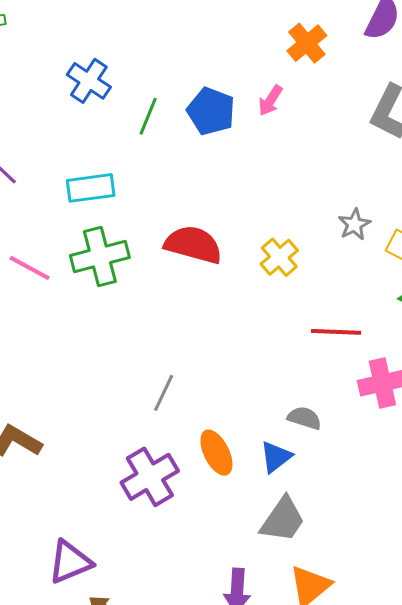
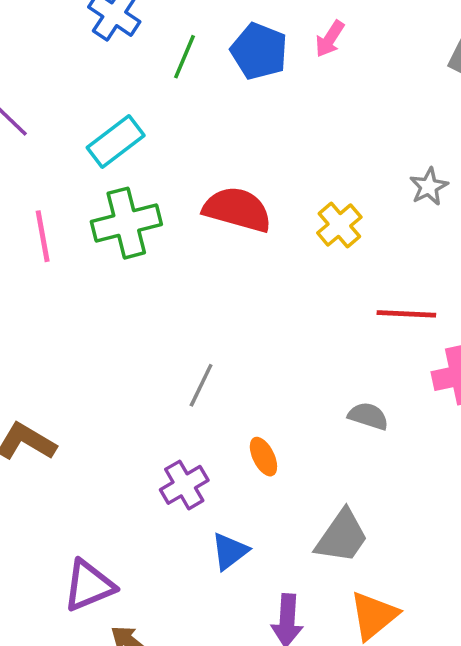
cyan rectangle: (91, 188) -> (116, 142), turned -30
pink line: (29, 268) -> (43, 236), turned 51
orange ellipse: (216, 453) -> (263, 457), size x0.7
blue triangle: (276, 457) -> (230, 551), moved
purple cross: (150, 477) -> (184, 485), size x0.7

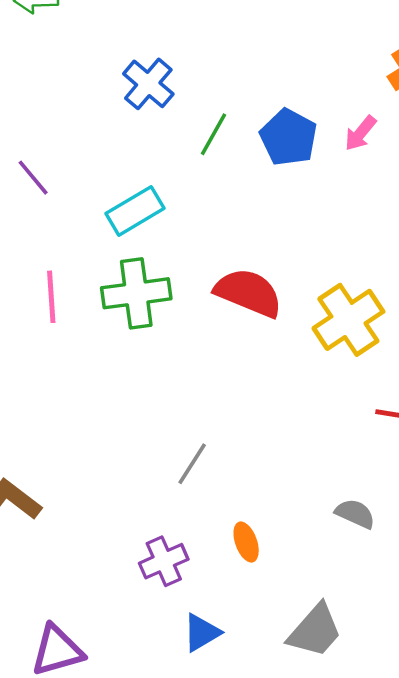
yellow cross: (339, 225) -> (348, 320), size x1.5

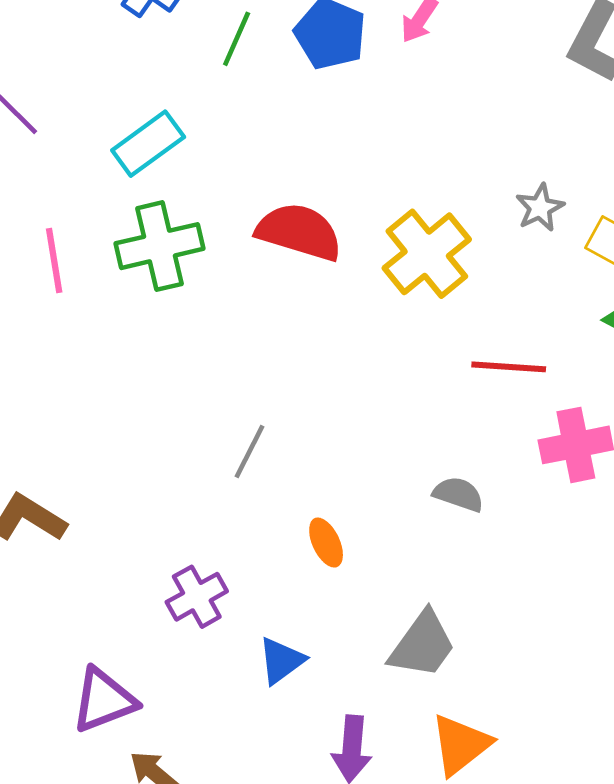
purple cross: (164, 561) -> (197, 597), moved

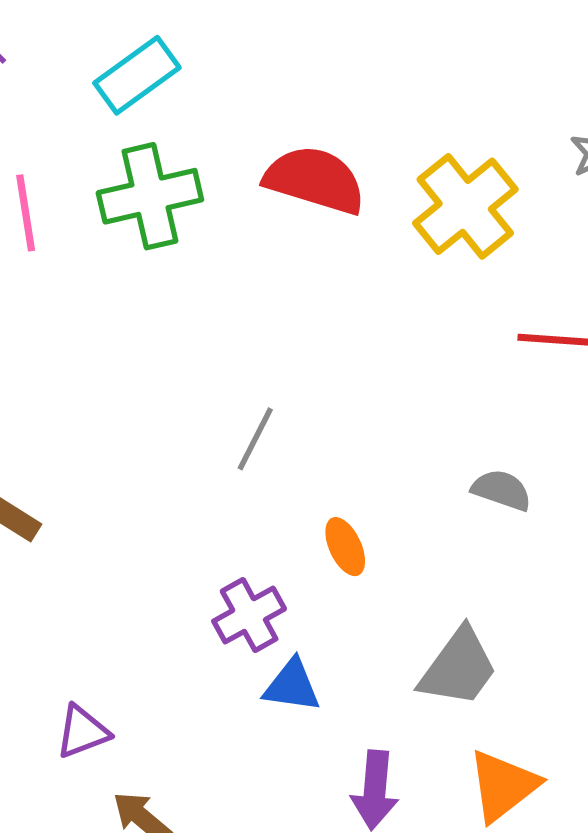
purple cross: (197, 597) -> (249, 615), moved
blue triangle: (281, 661) -> (292, 686), turned 44
purple triangle: (104, 700) -> (82, 732), size x0.7

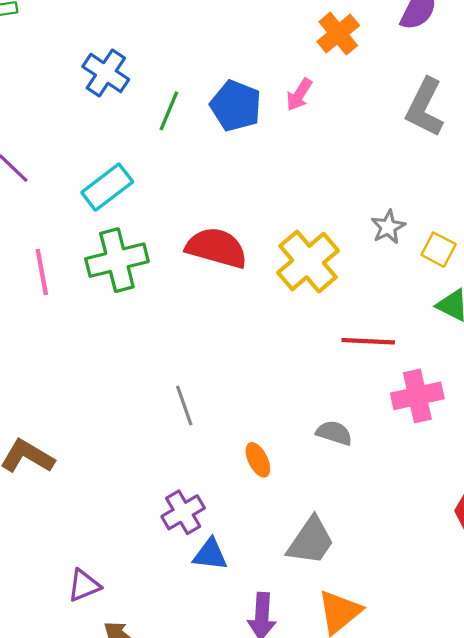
gray line: (255, 439) -> (184, 406), turned -45
orange ellipse: (345, 547) -> (258, 460), moved

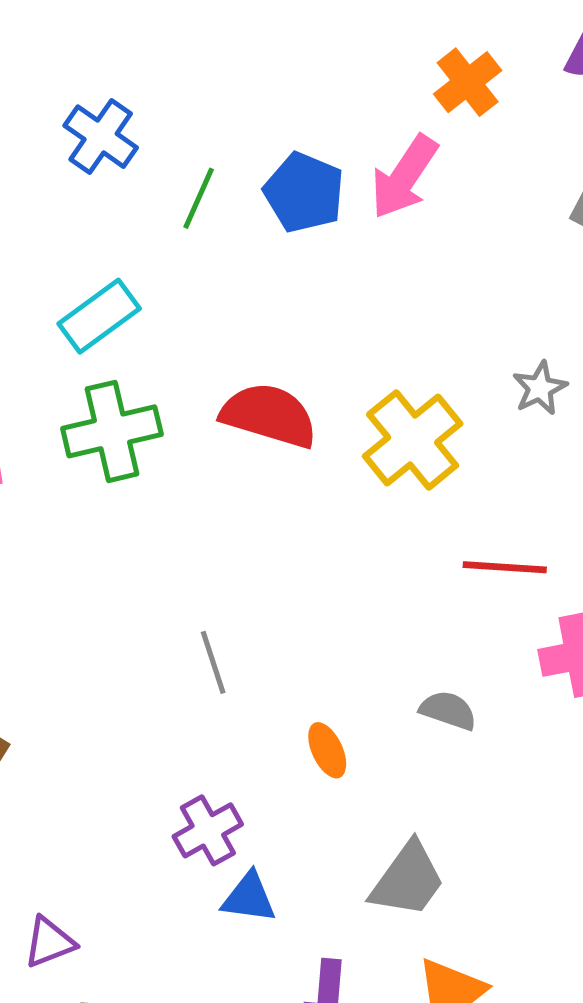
pink arrow: (299, 95) -> (404, 177), size x1.6

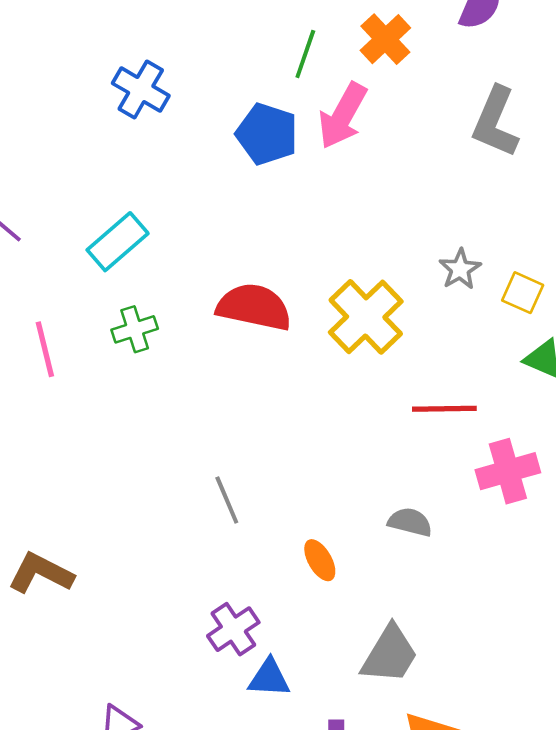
blue cross: (101, 137) -> (141, 89), moved
green line: (199, 198) -> (305, 54), moved
green cross: (112, 431) -> (135, 329), size x0.6

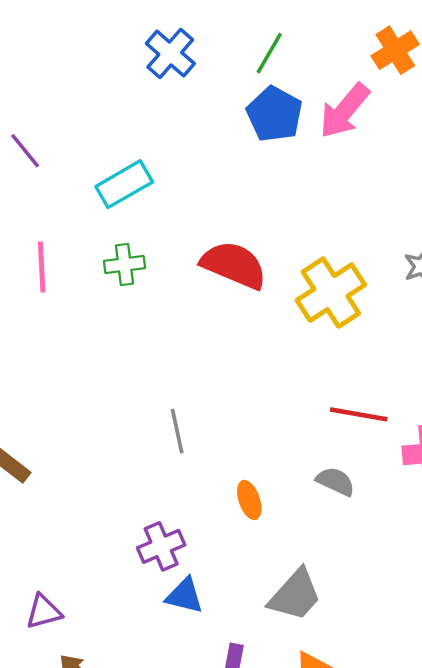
green line: (305, 54) -> (269, 53), moved
red line: (444, 409) -> (359, 414), moved

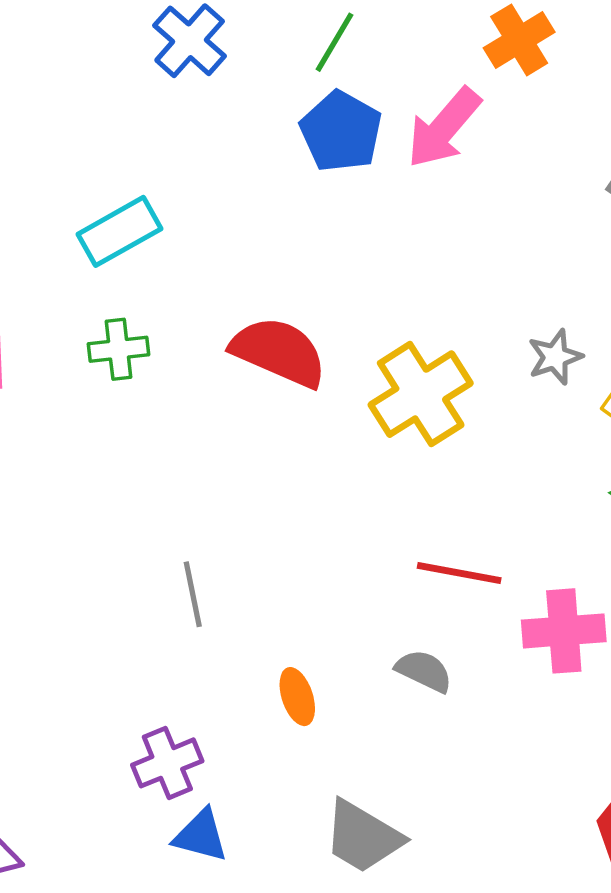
gray trapezoid: (295, 595) -> (363, 837), turned 78

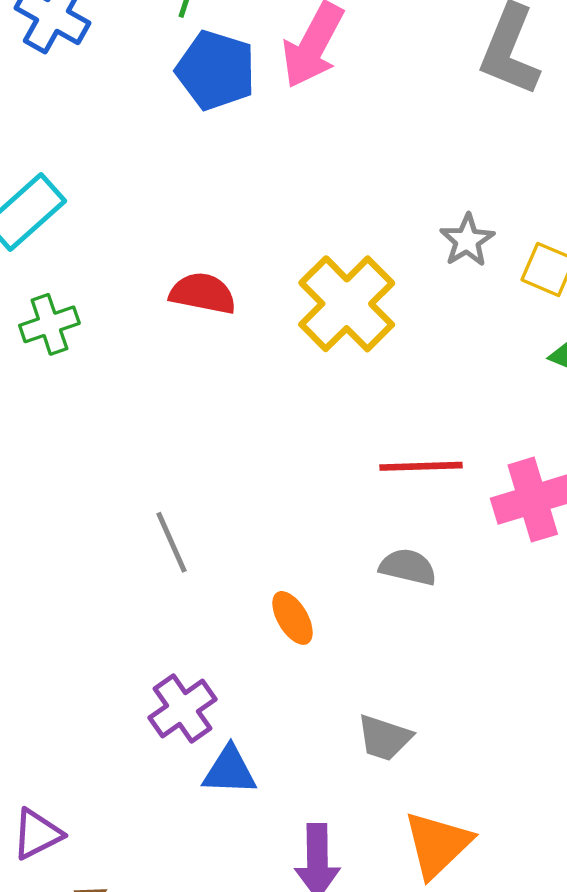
red semicircle: (279, 352) -> (203, 293), size x0.7
gray trapezoid: (363, 837) -> (384, 738), size x0.7

